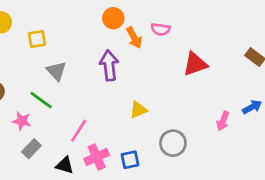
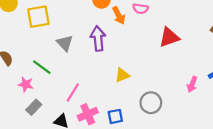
yellow square: (37, 39) -> (38, 17), size x1.5
gray triangle: (56, 71) -> (65, 43), moved

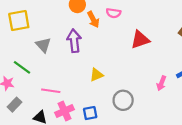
pink line: (73, 92) -> (51, 91), turned 66

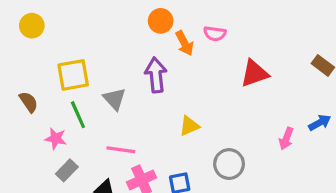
yellow square: (19, 21) -> (73, 75), moved
gray triangle: (43, 45) -> (115, 99), moved
green line: (22, 67) -> (78, 115), turned 30

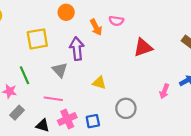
orange circle: (161, 21) -> (66, 12), moved
yellow square: (73, 75) -> (37, 39), moved
gray triangle: (115, 99) -> (60, 70), moved
yellow triangle: (189, 126) -> (99, 83), turned 40

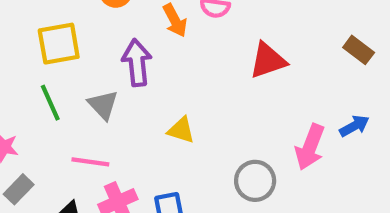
green line: (25, 75) -> (50, 103), moved
pink arrow: (164, 91) -> (310, 147), size x1.5
gray circle: (126, 108) -> (255, 181), moved

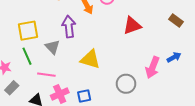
yellow square: (59, 44) -> (28, 31), moved
green line: (50, 103) -> (27, 56), moved
yellow triangle: (181, 130) -> (90, 59), size x1.5

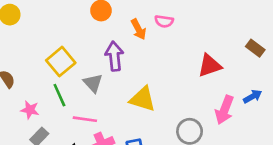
red triangle: (132, 26) -> (210, 66), moved
yellow square: (28, 31) -> (61, 62), turned -30

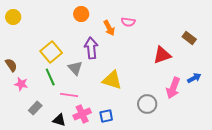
brown rectangle: (255, 48) -> (189, 38), moved
pink star: (30, 110) -> (21, 84), moved

